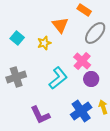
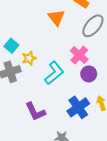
cyan square: (17, 38) -> (11, 46), moved
yellow star: (44, 43) -> (29, 58), moved

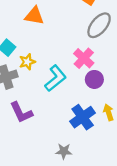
orange triangle: (56, 17) -> (34, 16), moved, turned -42
purple L-shape: (35, 112) -> (21, 112), moved

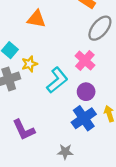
purple circle: (94, 79) -> (86, 92), moved
purple L-shape: (21, 112) -> (24, 130), moved

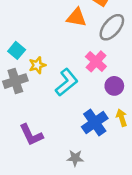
orange triangle: (36, 19) -> (76, 17), moved
purple circle: (86, 92) -> (114, 86), moved

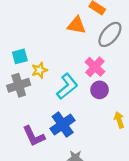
cyan square: (17, 50) -> (20, 56), turned 35
purple circle: (114, 86) -> (100, 90), moved
blue cross: (95, 123) -> (63, 125), moved

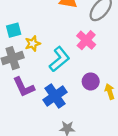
purple circle: (100, 90) -> (91, 81), moved
purple L-shape: (34, 136) -> (24, 87), moved

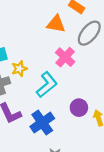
pink cross: (86, 40) -> (65, 57), moved

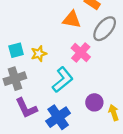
yellow star: (19, 69) -> (39, 54), moved

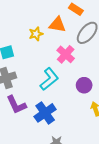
yellow star: (39, 54) -> (36, 34), moved
purple circle: (94, 102) -> (84, 85), moved

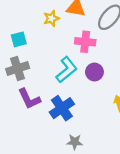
pink cross: (66, 54) -> (85, 42), turned -36
purple circle: (84, 85) -> (94, 72), moved

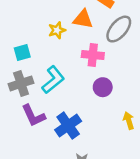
cyan L-shape: (67, 70) -> (53, 80), moved

